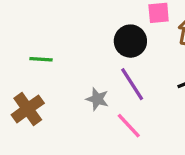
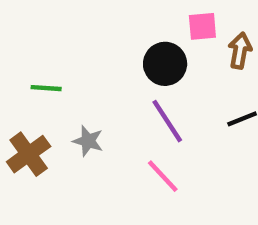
gray star: (97, 99) -> (88, 141), moved

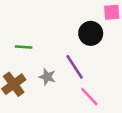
purple line: (167, 121) -> (75, 67), moved

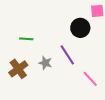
pink line: (89, 97) -> (90, 79), moved

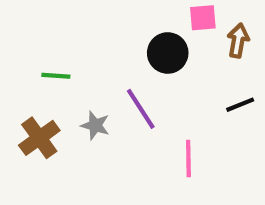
pink line: (90, 79) -> (188, 159), turned 42

